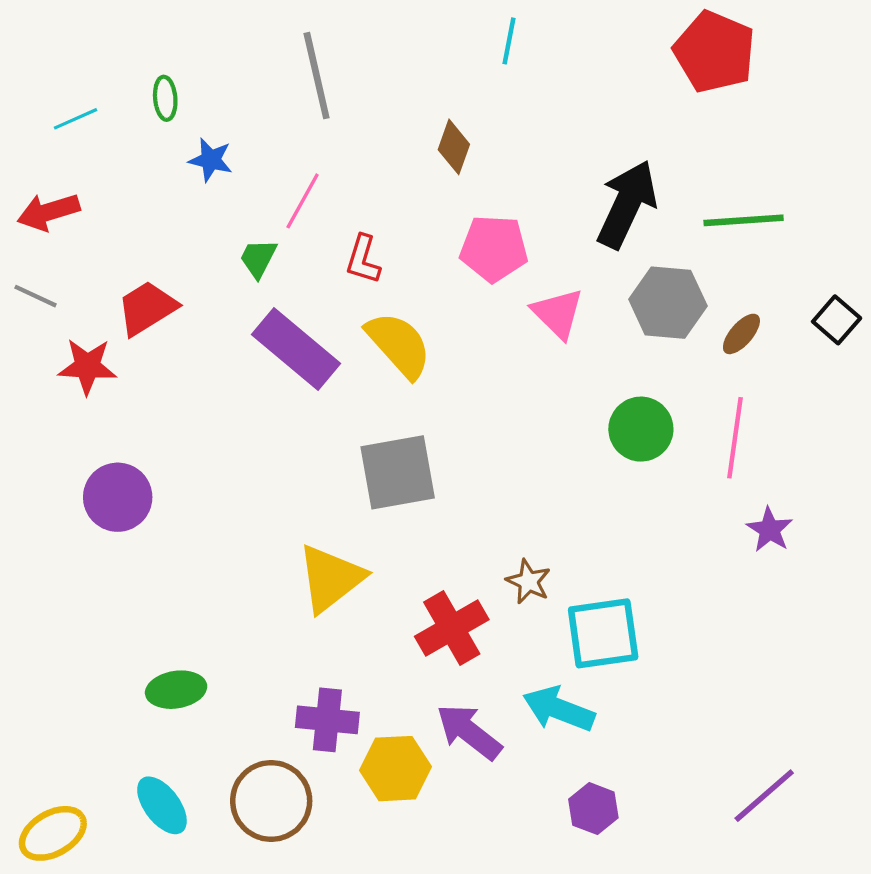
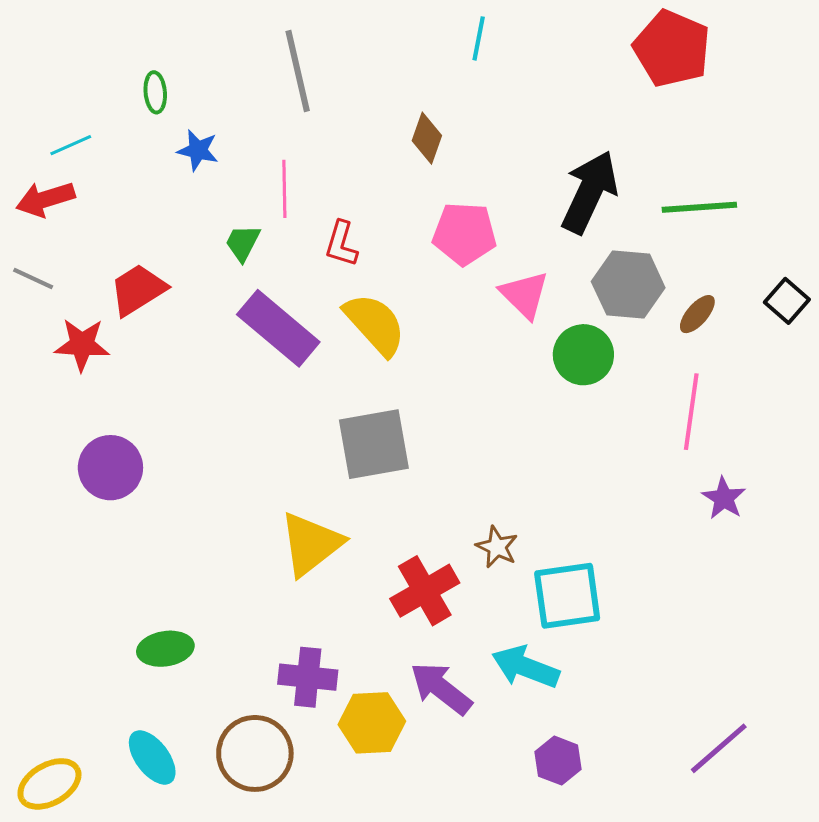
cyan line: (75, 119) -> (71, 145), moved
pink line: (303, 201) -> (284, 189), turned -30
green circle: (641, 429) -> (583, 355), moved

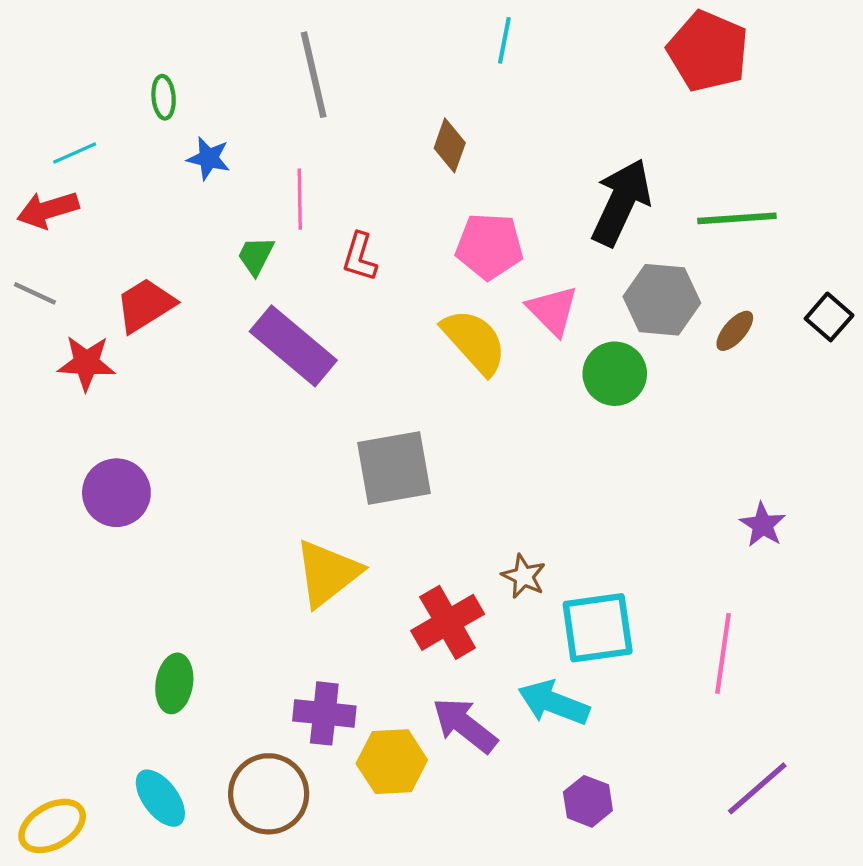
yellow semicircle: (375, 324) -> (474, 342), moved
pink line: (691, 412) -> (723, 653), moved
green ellipse: (165, 649) -> (174, 683), turned -72

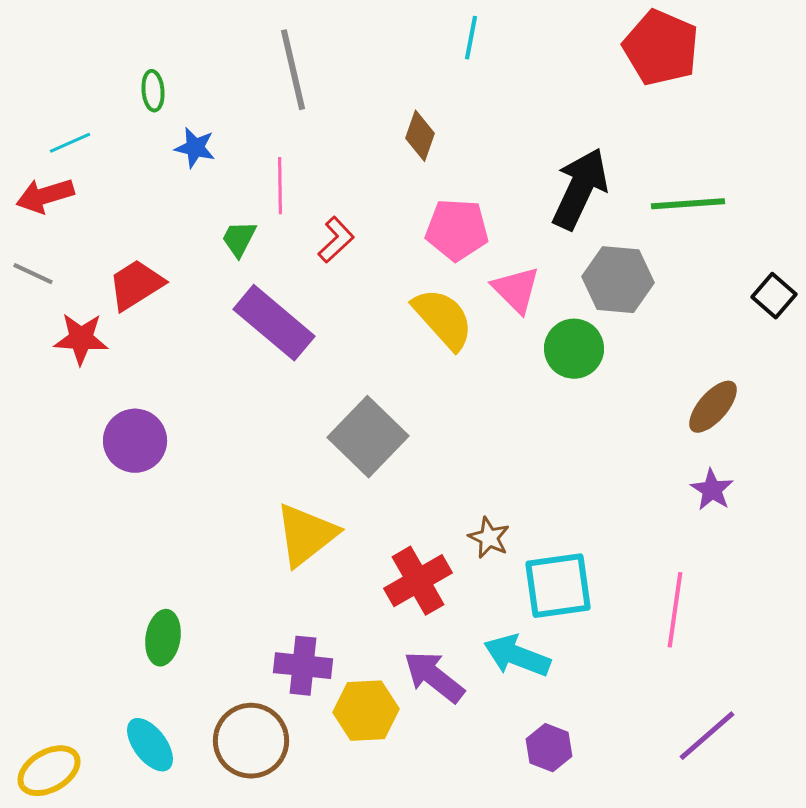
red L-shape: (360, 257) -> (336, 240), turned -150
brown ellipse: (735, 331) -> (713, 407), moved, size x1.4
gray square: (394, 468) -> (368, 437), turned -36
purple circle: (116, 493) -> (135, 441), moved

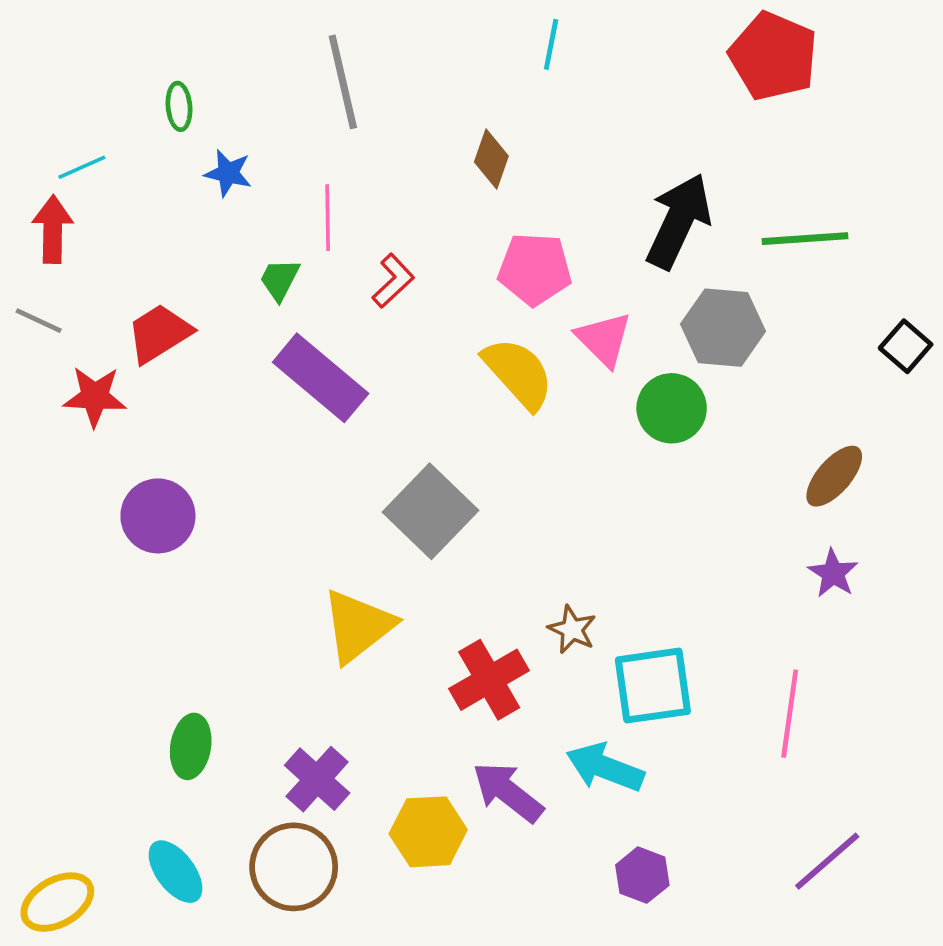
red arrow: (45, 196) -> (53, 229), turned 108
purple cross: (303, 666) -> (317, 779), moved, turned 36

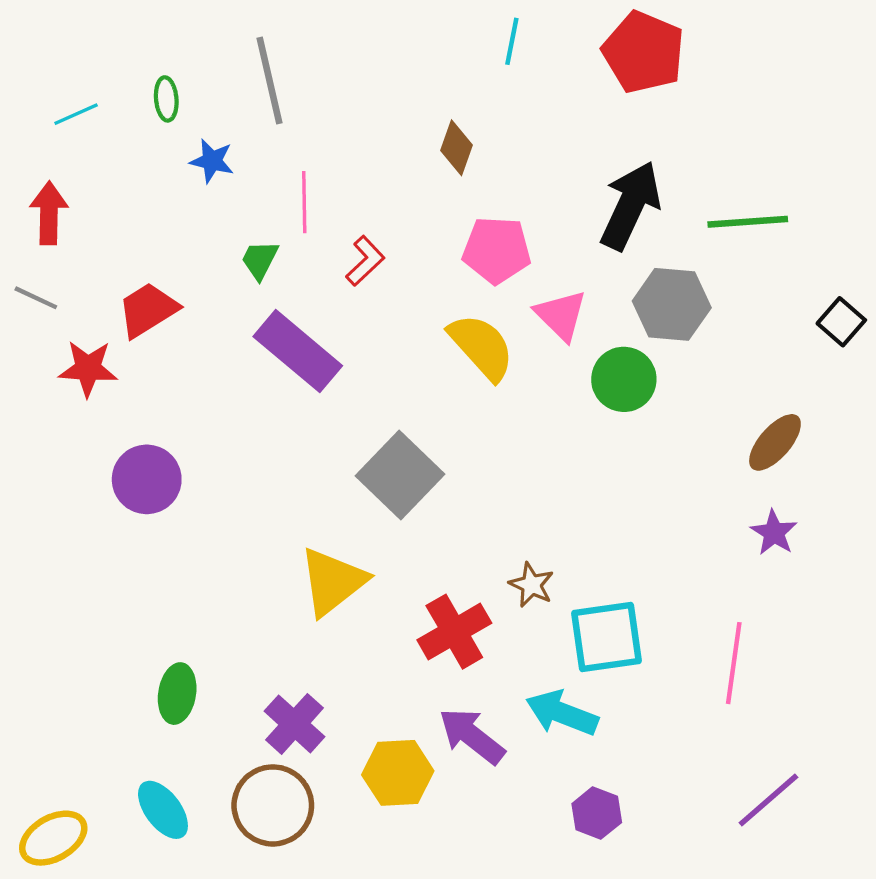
red pentagon: (773, 56) -> (643, 52), moved
gray line: (343, 82) -> (270, 80), moved
cyan line: (82, 167) -> (76, 114), moved

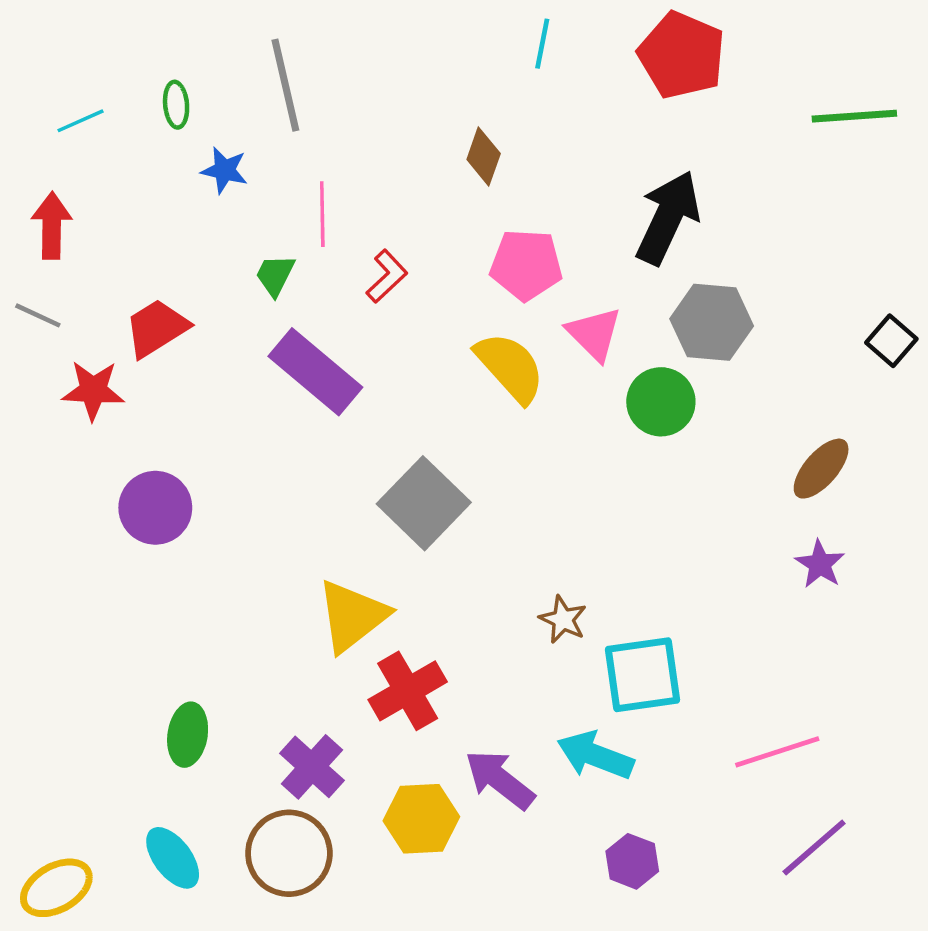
green line: (748, 222) -> (854, 116), moved
red cross: (454, 632) -> (408, 691), moved
pink line: (734, 663) -> (777, 752), moved, turned 64

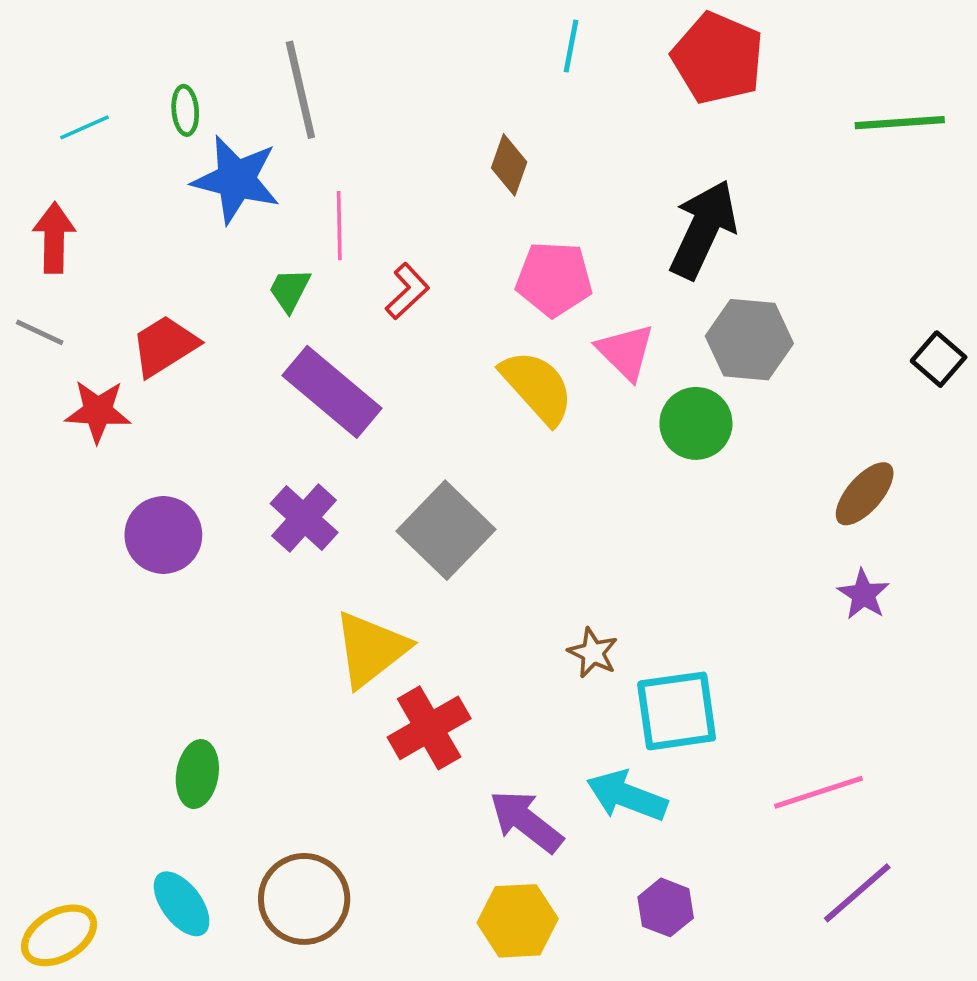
blue star: (224, 170) -> (236, 180), size x1.8
purple cross: (312, 767) -> (304, 518), moved
yellow hexagon: (421, 819) -> (518, 921), moved

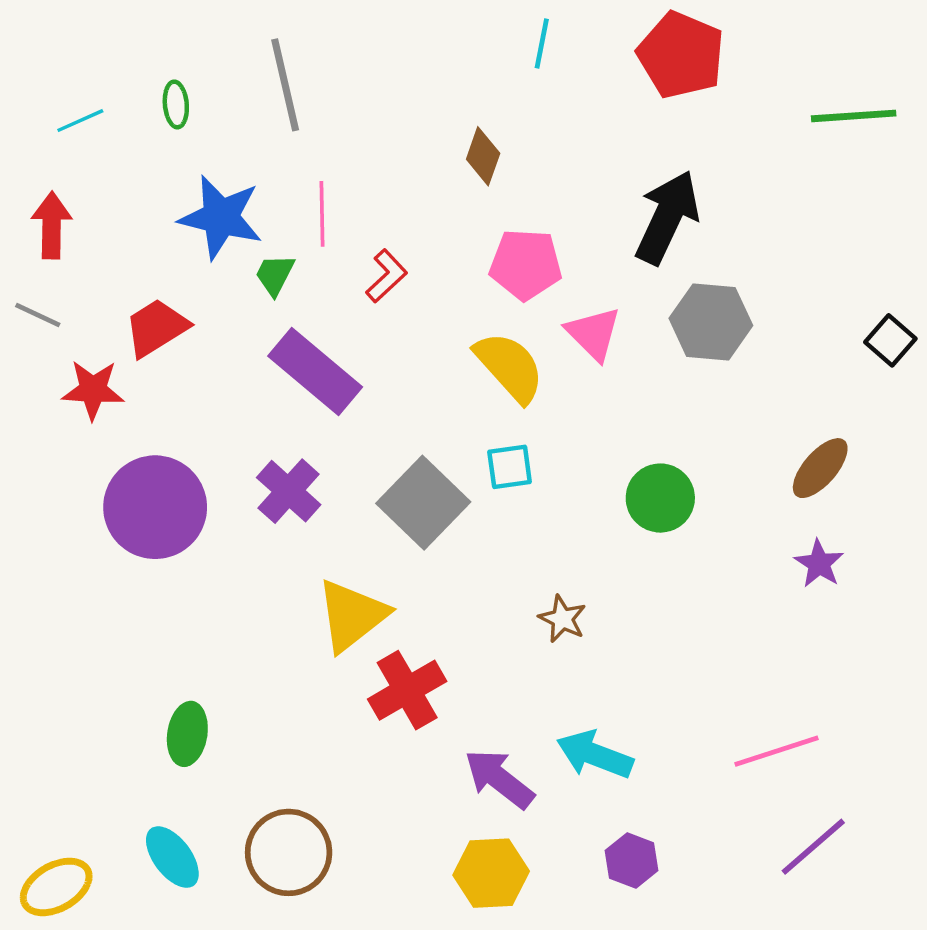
blue star: (236, 180) -> (221, 217), moved
green circle: (696, 423) -> (660, 498), moved
purple circle: (163, 535) -> (155, 507), size x1.4
cyan square: (677, 711) -> (510, 467), moved, size x0.6

